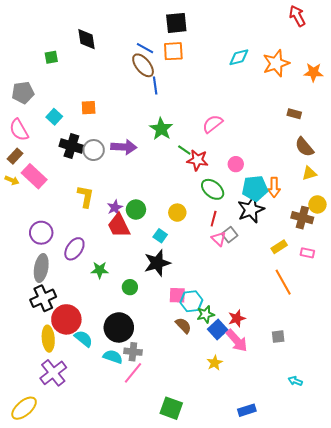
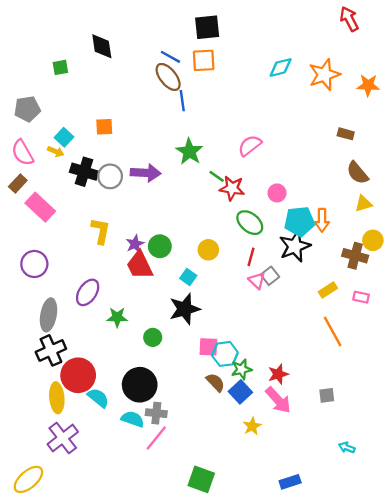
yellow arrow: (12, 180) -> (56, 152), moved
purple circle: (41, 233) -> (34, 264), moved
blue square: (218, 330) -> (240, 392), moved

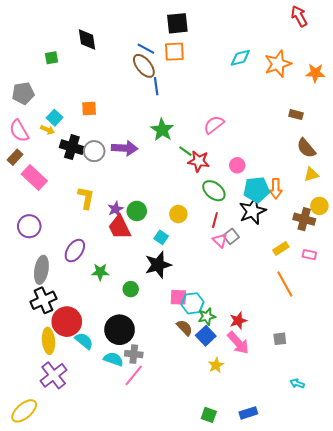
green square: (201, 479) -> (209, 415), moved, size x0.7

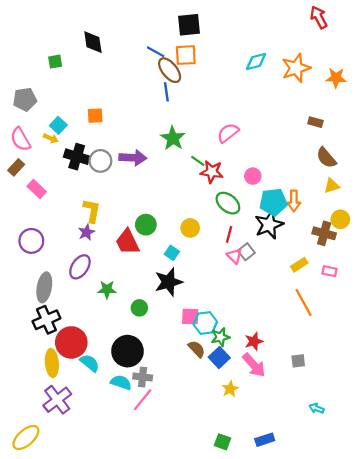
brown ellipse: (144, 66) -> (170, 70), moved
pink rectangle: (34, 177) -> (37, 189), size x0.7
purple star: (115, 209) -> (86, 232), moved

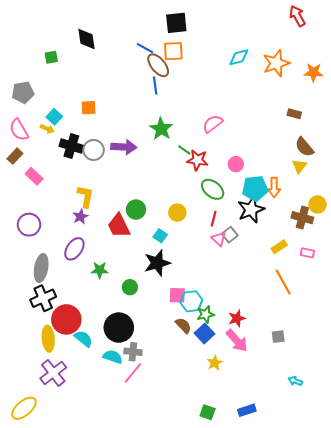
yellow triangle: (332, 186) -> (299, 166), moved, turned -35

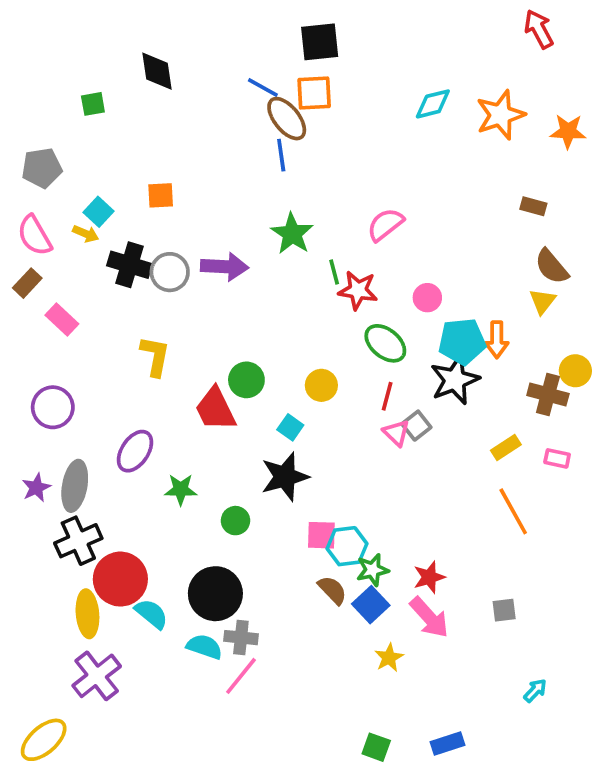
green line: (184, 150) -> (334, 272), turned 40
purple star: (80, 217) -> (36, 488), moved
cyan arrow: (295, 381) -> (535, 691), turned 112

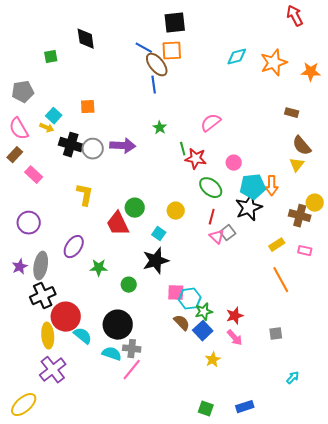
green star: (292, 234) -> (160, 128), size x0.6
pink arrow: (429, 617) -> (235, 338), size x0.7

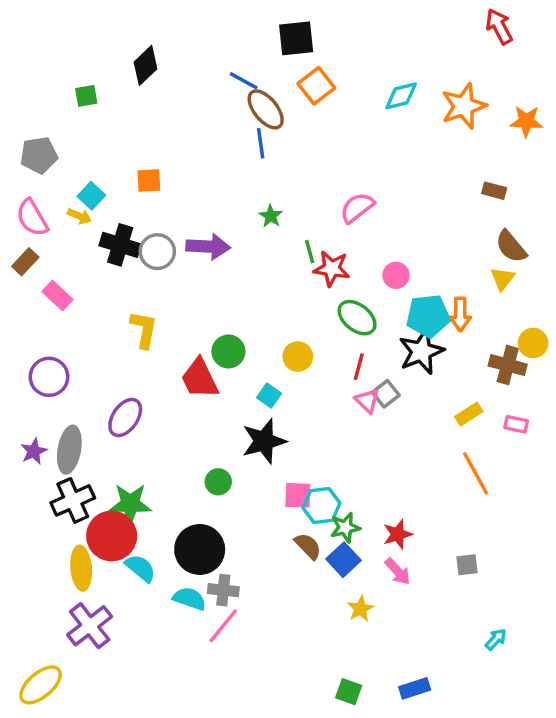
black diamond: (86, 39) -> (145, 65), turned 55
orange square: (172, 51) -> (316, 86), moved, turned -35
green star: (99, 268) -> (130, 504), moved, size x1.4

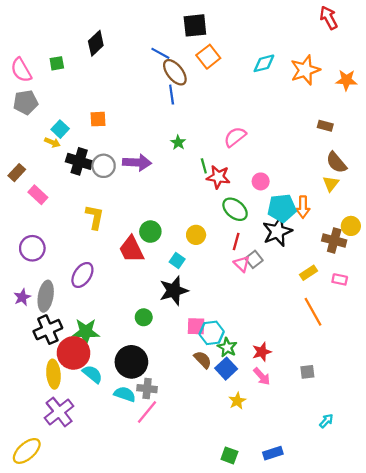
pink semicircle: (32, 218) -> (21, 70), moved
green star: (345, 527) -> (227, 347), turned -30

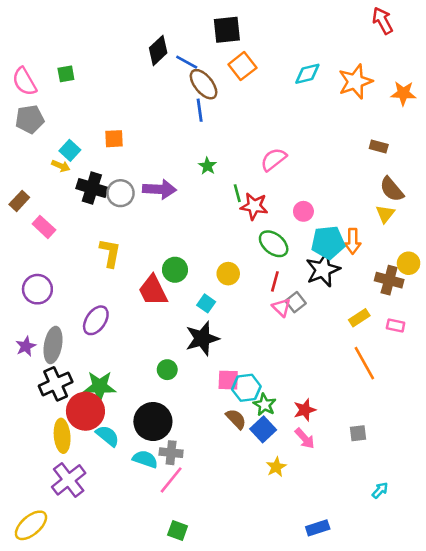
black diamond: (96, 43) -> (158, 50), moved
green square: (229, 455) -> (178, 531), moved

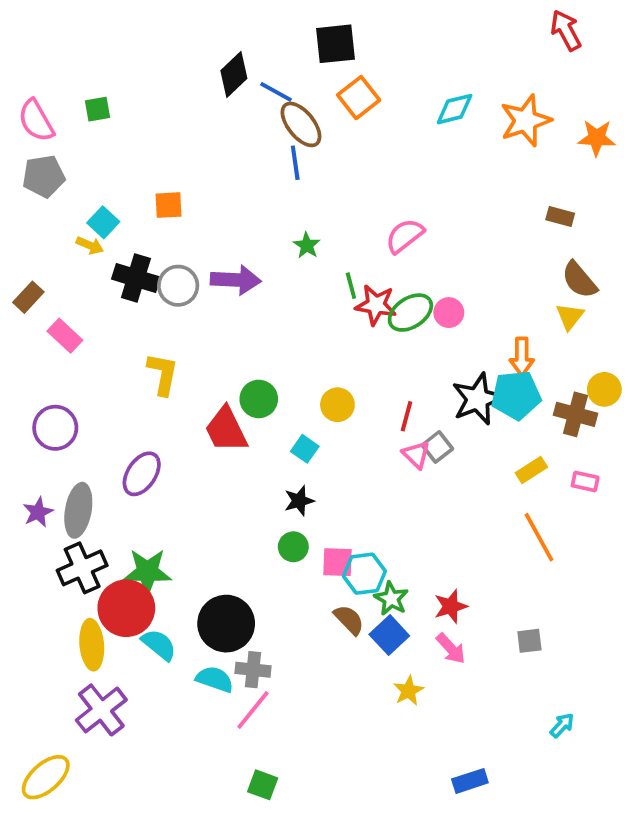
cyan pentagon: (328, 242) -> (516, 395), moved
green ellipse: (274, 244) -> (410, 313), moved, turned -72
black star: (202, 338) -> (299, 501), size x0.6
green circle: (167, 370) -> (293, 547), moved

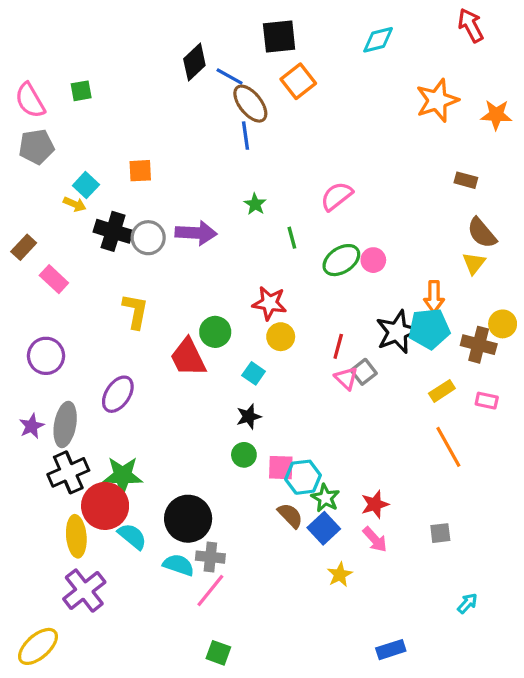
cyan diamond: (455, 109) -> (378, 40), moved
red star: (376, 305) -> (270, 303), moved

